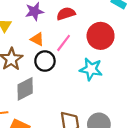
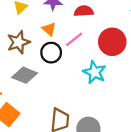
gray diamond: (25, 89) -> (25, 75), turned 35

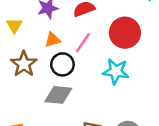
orange triangle: (49, 29) -> (53, 40), turned -40
gray diamond: (25, 75) -> (58, 95), moved

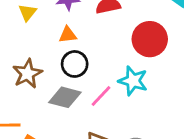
pink line: (83, 43) -> (101, 96), moved
brown star: (24, 64) -> (27, 74), moved

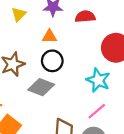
pink line: (101, 96) -> (97, 111), moved

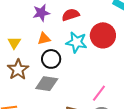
yellow triangle: (19, 14) -> (14, 43), moved
cyan star: (98, 80) -> (76, 42), moved

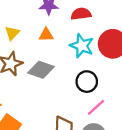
black circle: (51, 59) -> (87, 82), moved
gray diamond: (47, 84) -> (41, 70), moved

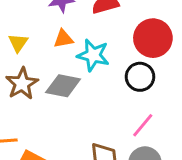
cyan star: (82, 46) -> (93, 55), moved
black circle: (87, 82) -> (140, 77), moved

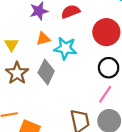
black circle: (140, 77) -> (109, 68), moved
gray diamond: (63, 86) -> (46, 72), turned -70

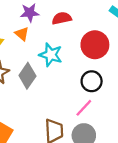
orange triangle: (43, 39) -> (22, 34), moved, turned 48

